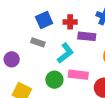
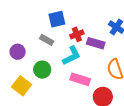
red cross: (70, 22) -> (77, 34), moved, turned -32
green circle: (54, 80) -> (42, 70), moved

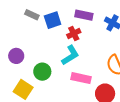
gray rectangle: (47, 40) -> (32, 15), moved
purple rectangle: (96, 43) -> (84, 15), moved

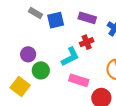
red cross: (74, 33) -> (87, 42), moved
purple circle: (16, 56) -> (28, 54), moved

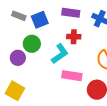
red cross: (87, 42) -> (74, 37), turned 32
green circle: (41, 70) -> (32, 44), moved

